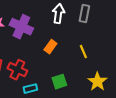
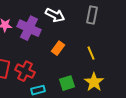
white arrow: (58, 14) -> (55, 15), moved, turned 108
yellow star: (97, 82) -> (94, 82), moved

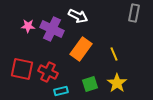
gray rectangle: (92, 15) -> (134, 13), moved
orange rectangle: (58, 48) -> (81, 49), size x1.6

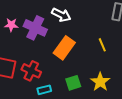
yellow line: (114, 54) -> (102, 45), moved

